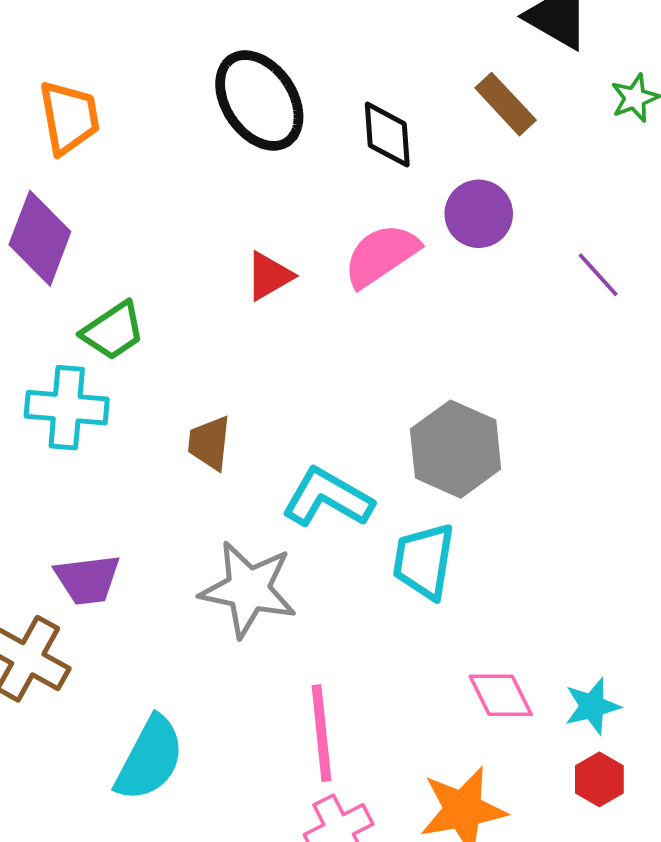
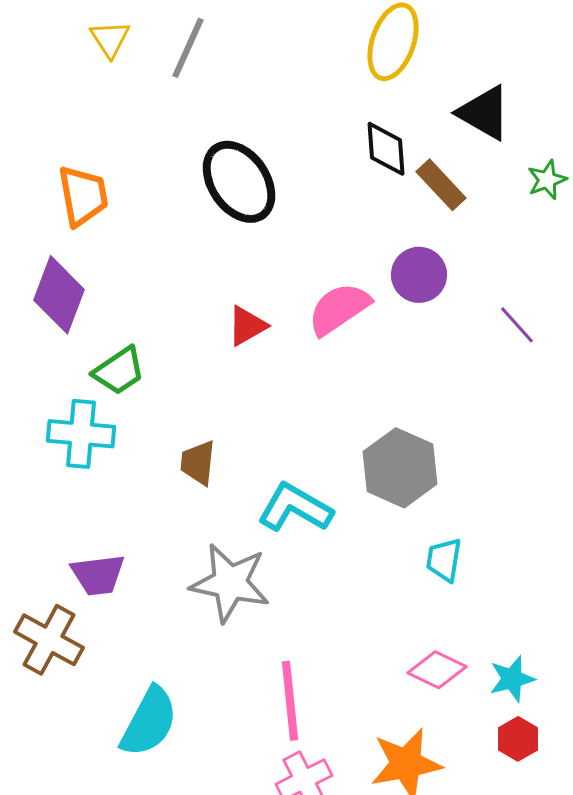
black diamond: (387, 135) -> (386, 149), moved
cyan trapezoid: (424, 561) -> (444, 560), moved, size x0.7
pink diamond: (501, 695) -> (437, 670), turned -38

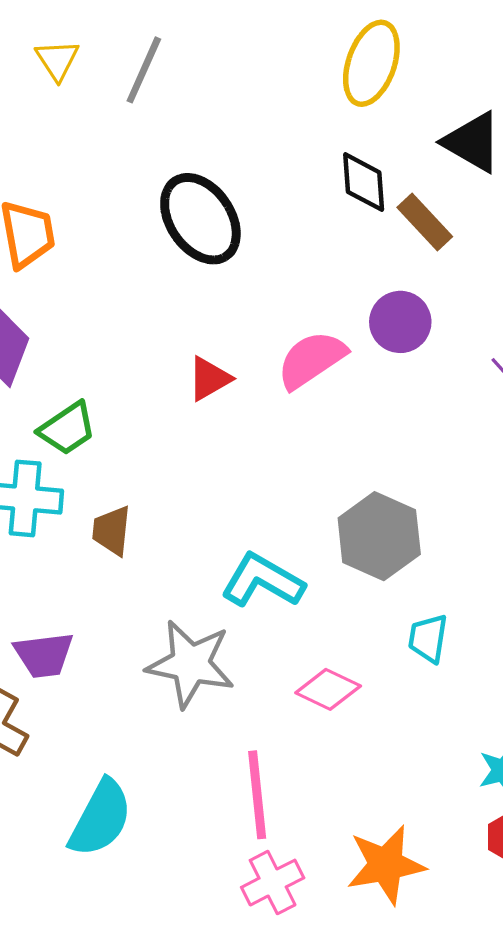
brown trapezoid: (198, 463) -> (112, 531), moved
pink diamond: (437, 670) -> (328, 689), moved

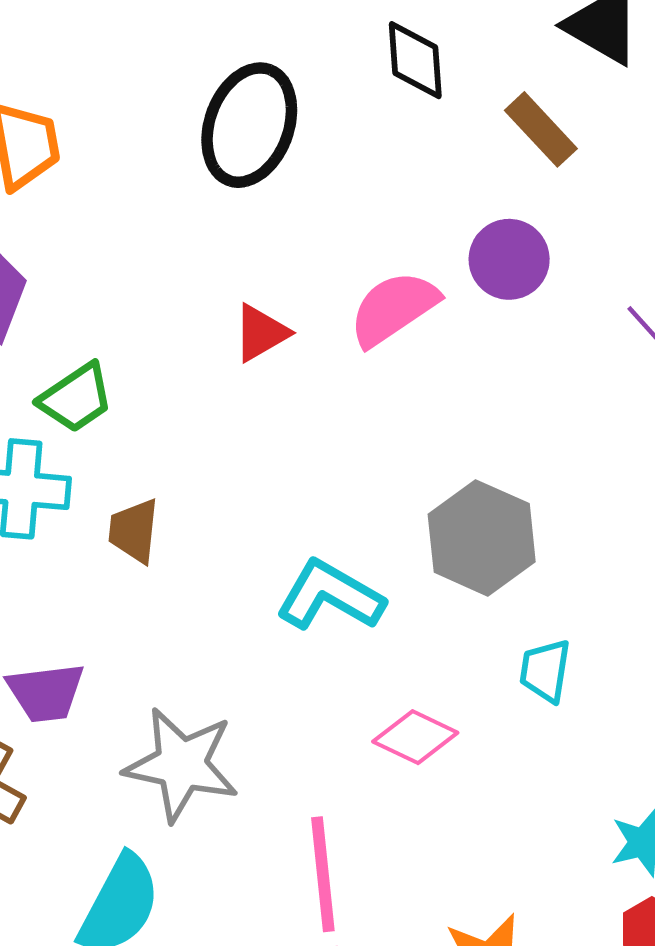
black diamond: (364, 182) -> (415, 60), moved
black ellipse: (200, 219) -> (249, 125), turned 54
gray star: (190, 664) -> (181, 765), moved

